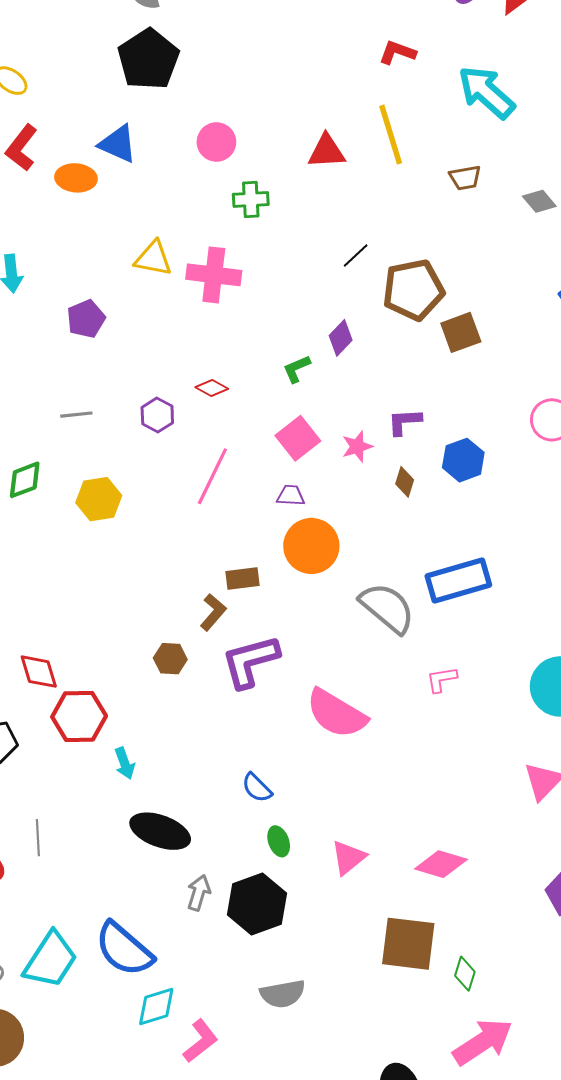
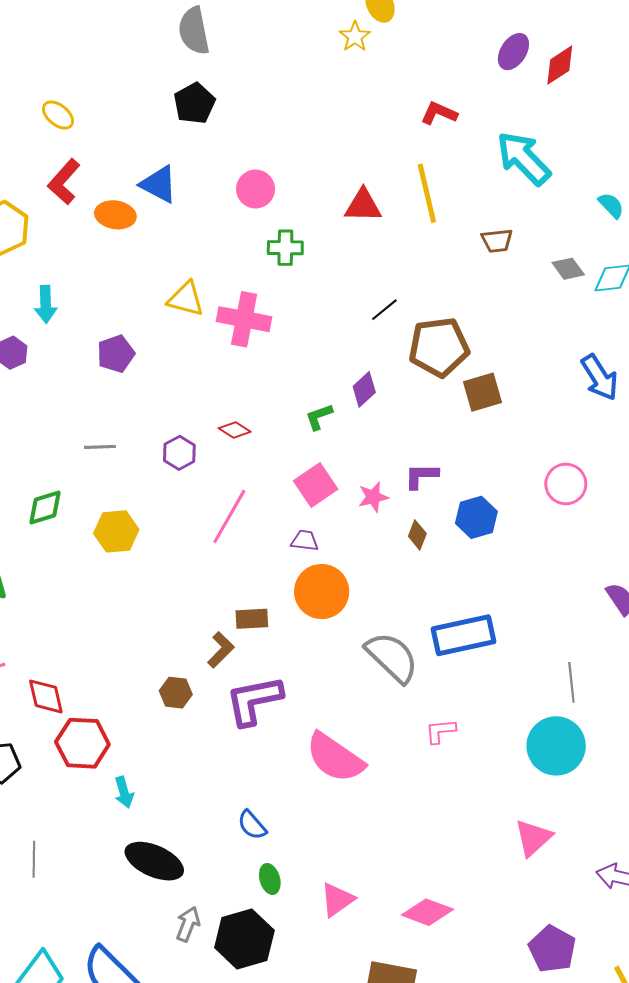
black pentagon: (148, 59) -> (194, 103), size x0.7

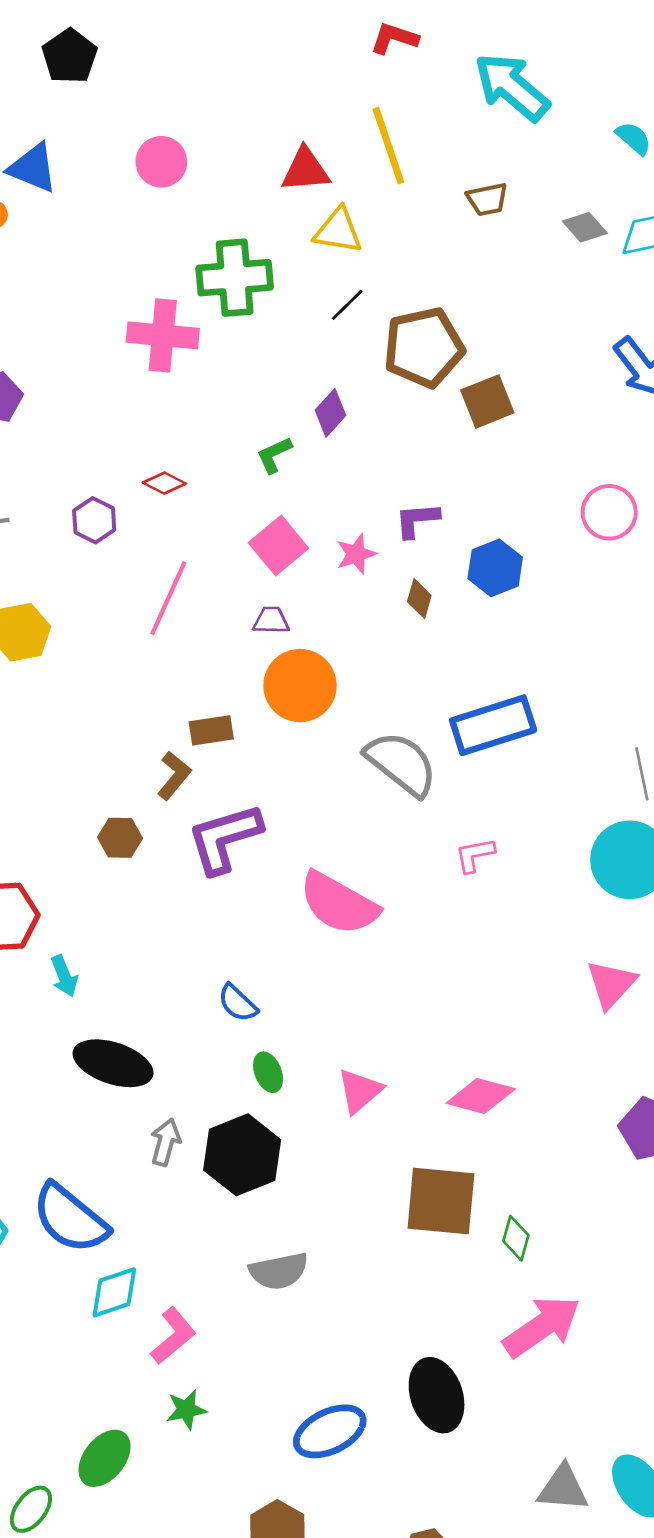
green cross: (285, 248) -> (235, 278), moved, size x1.6
yellow triangle: (186, 299) -> (338, 231), moved

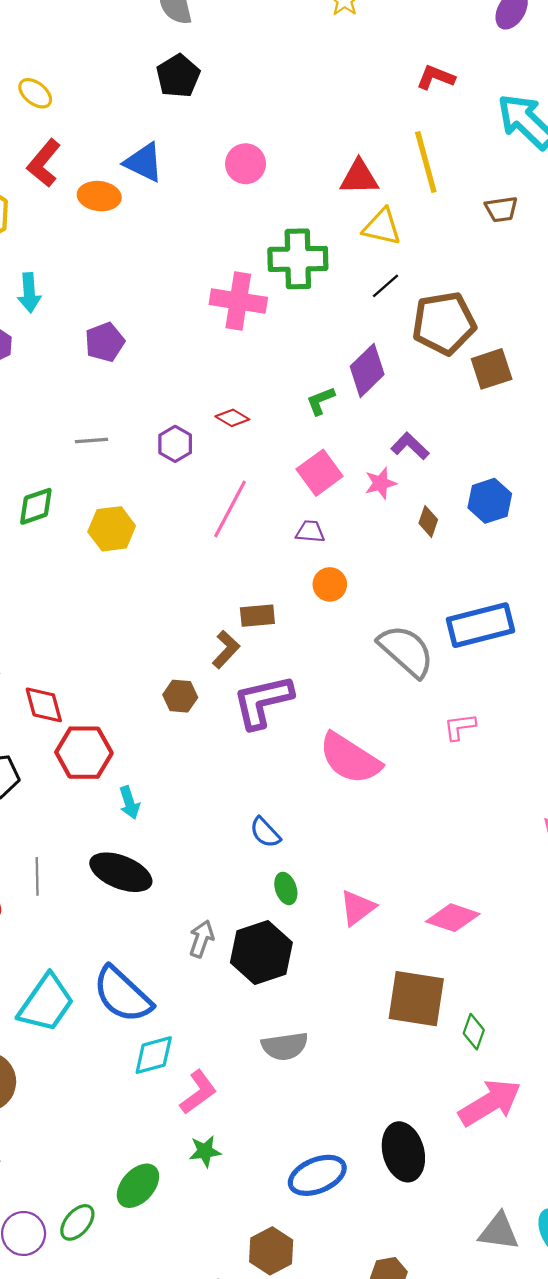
purple diamond: (331, 413) -> (367, 370), size x1.4
purple L-shape: (417, 520) -> (410, 446), moved, turned 45
orange circle: (300, 686) -> (330, 584), size x0.6
black ellipse: (113, 1063) -> (121, 872), moved

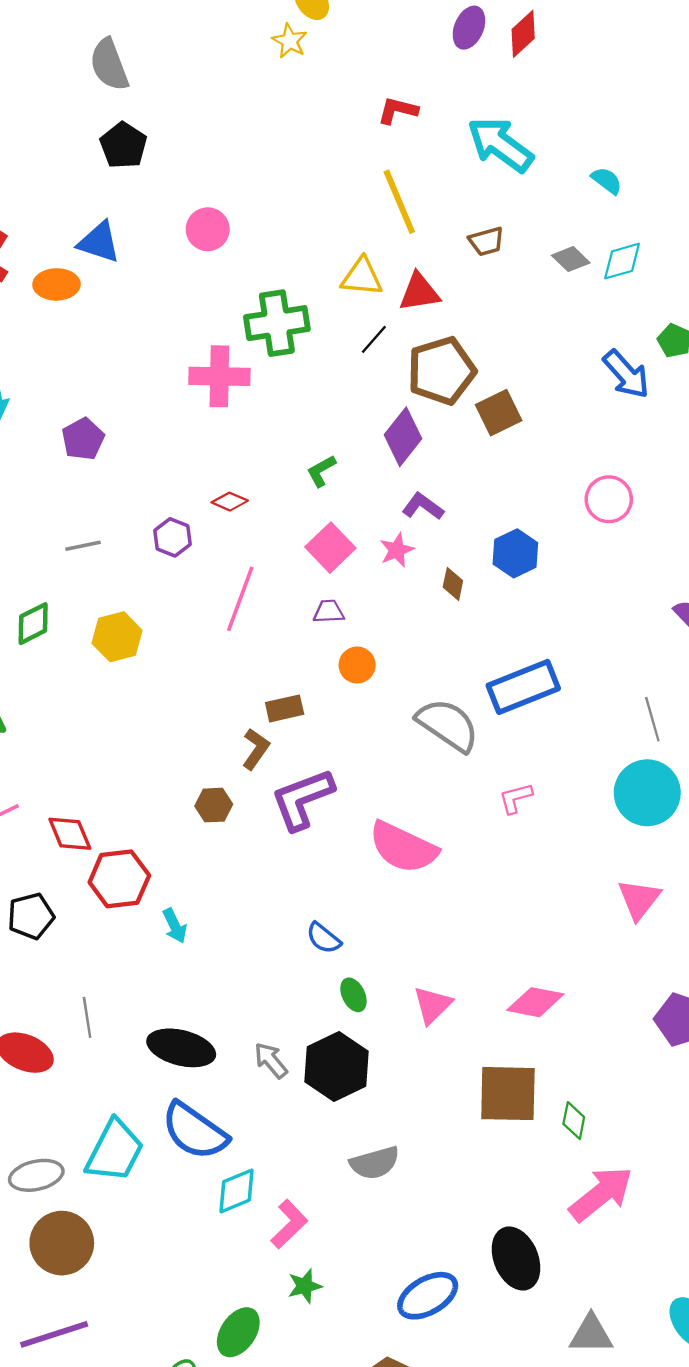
red triangle: (359, 177) -> (419, 292), moved
purple diamond: (367, 370) -> (403, 437), moved
black ellipse: (121, 872) -> (181, 1048), moved
gray arrow: (201, 939) -> (271, 1060), turned -51
gray triangle: (499, 1232) -> (591, 1334), moved

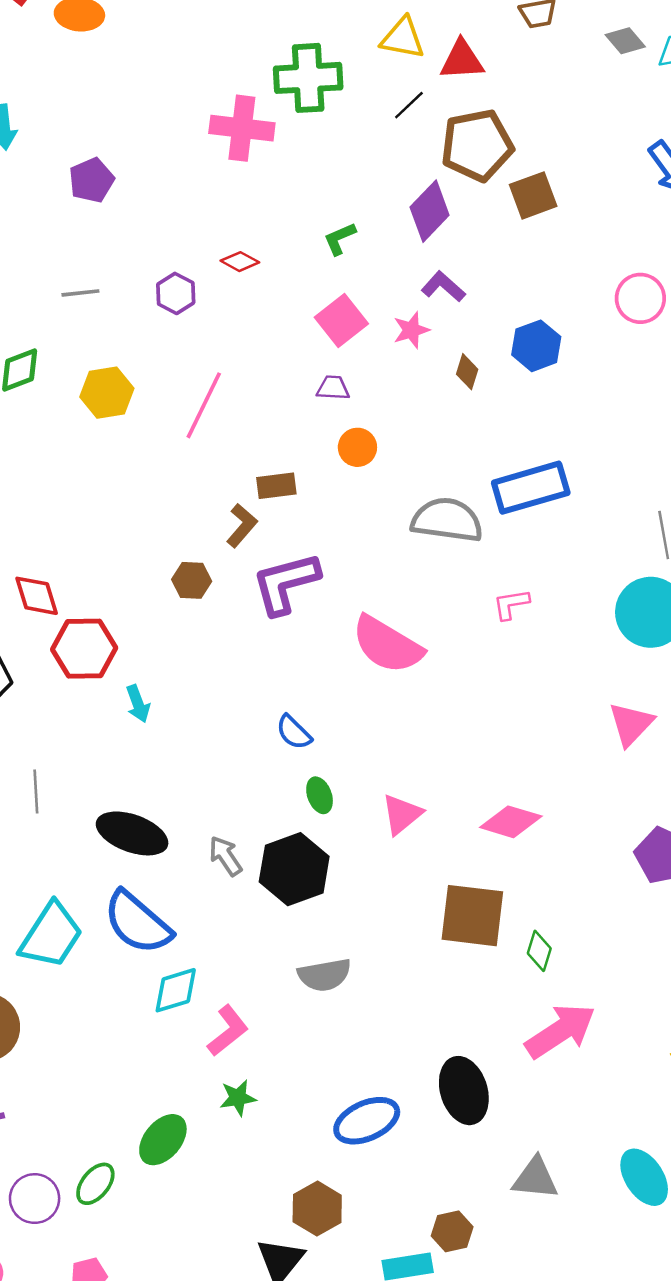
pink line: (240, 599) -> (204, 405), moved
gray semicircle: (448, 725) -> (447, 520), turned -32

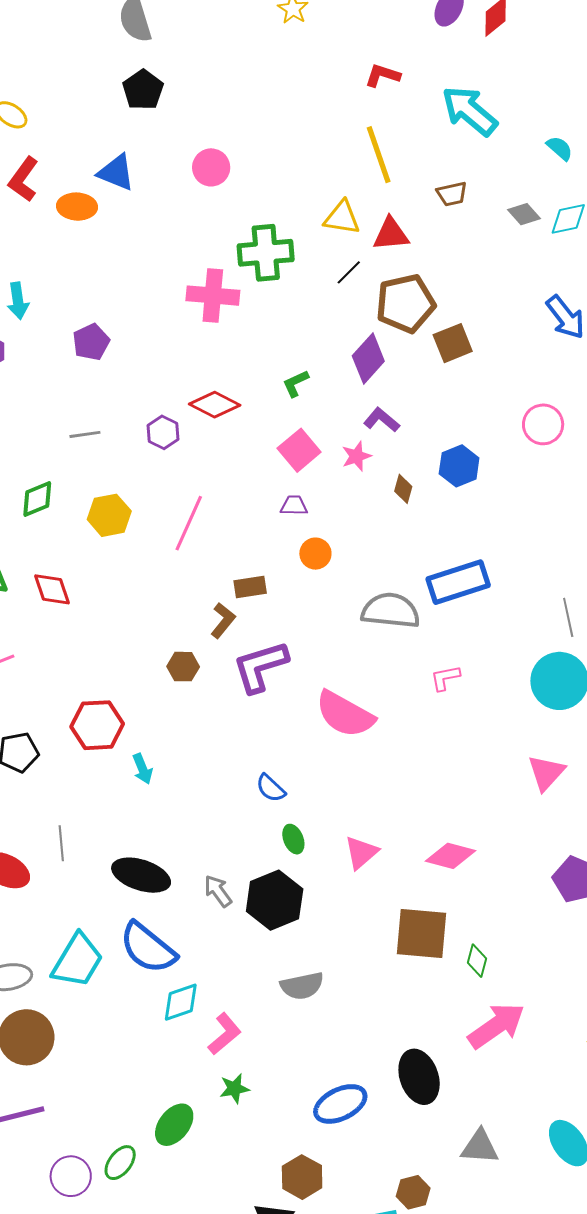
red diamond: (240, 262) -> (215, 405), size x1.6
red diamond: (37, 596) -> (52, 589), moved

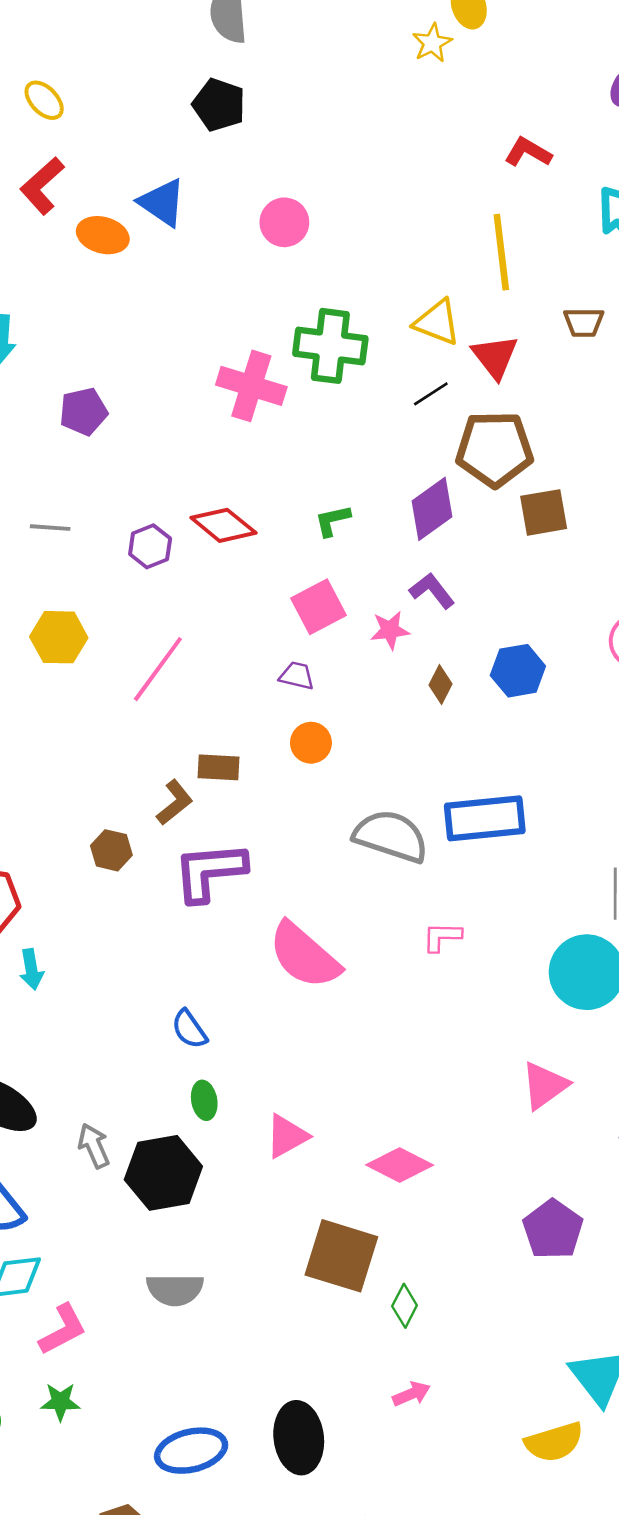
black pentagon: (143, 90) -> (219, 105), turned -30
red triangle: (391, 234) -> (495, 357), turned 45
pink arrow: (496, 1026) -> (411, 1394), size x0.5

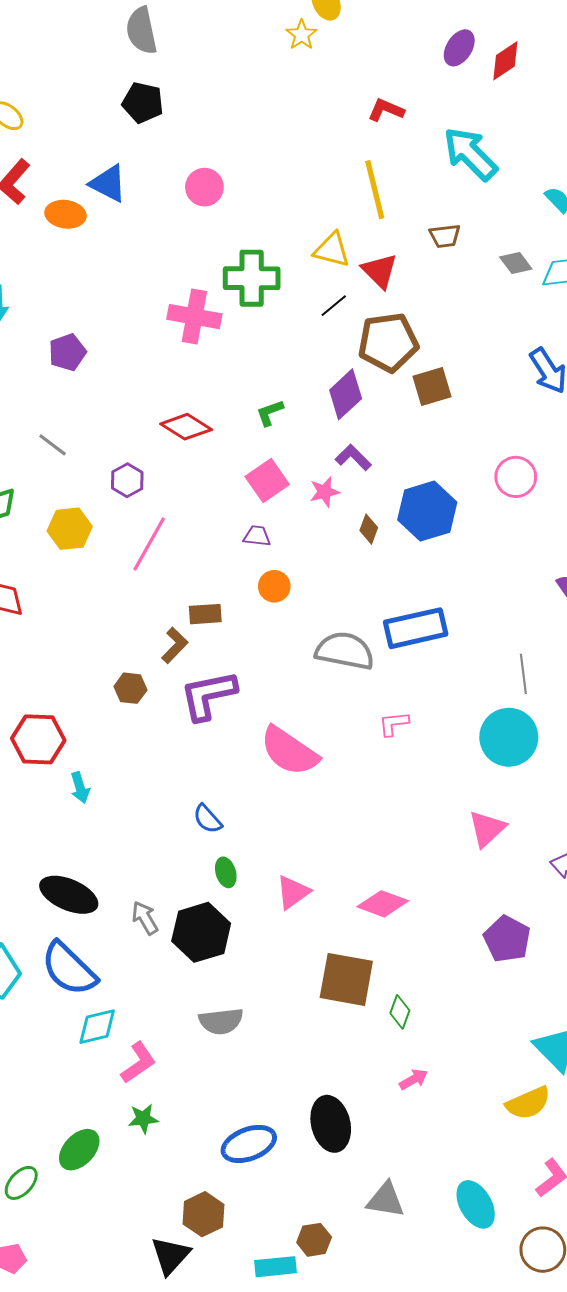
gray line: (50, 528) -> (53, 445), turned 40
purple hexagon: (150, 546) -> (127, 480), moved
blue hexagon: (518, 671) -> (427, 511), size x1.4

